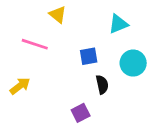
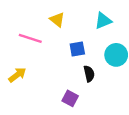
yellow triangle: (58, 15) -> (57, 20), moved
purple square: (81, 113) -> (70, 98), turned -35

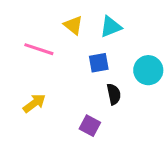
cyan triangle: (103, 21) -> (111, 27), moved
yellow arrow: (17, 75) -> (34, 103), moved

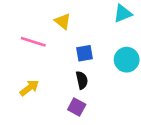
cyan triangle: (111, 27) -> (123, 14), moved
black semicircle: (114, 94) -> (82, 80), moved

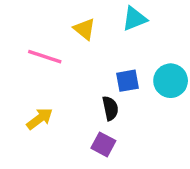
cyan triangle: (123, 14) -> (134, 19), moved
blue square: (84, 53) -> (128, 81), moved

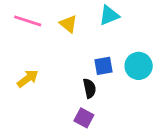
pink line: (45, 57) -> (28, 21), moved
yellow arrow: (40, 119) -> (28, 79), moved

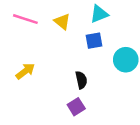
blue square: (103, 66) -> (94, 41), moved
purple square: (84, 118) -> (76, 107), turned 30

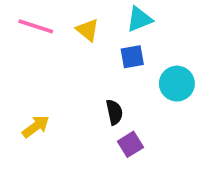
yellow arrow: (25, 71) -> (36, 126), moved
purple square: (76, 107) -> (130, 144), moved

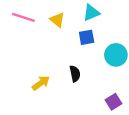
yellow arrow: (36, 126) -> (41, 83), moved
purple square: (130, 144) -> (114, 102), moved

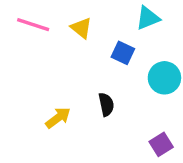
cyan triangle: (91, 13) -> (148, 18), moved
blue square: (87, 37) -> (123, 53), turned 35

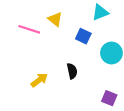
pink line: (33, 25) -> (29, 29), moved
purple square: (161, 144) -> (109, 98), turned -35

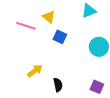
blue square: (83, 36) -> (60, 37), moved
black semicircle: (72, 71) -> (58, 85), moved

